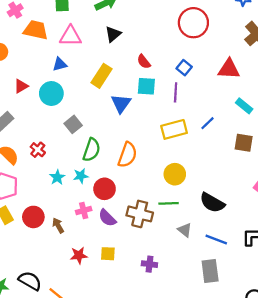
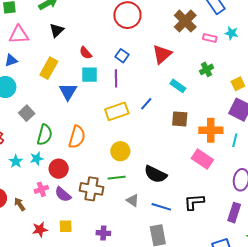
red triangle: (229, 69) -> (162, 54), turned -40

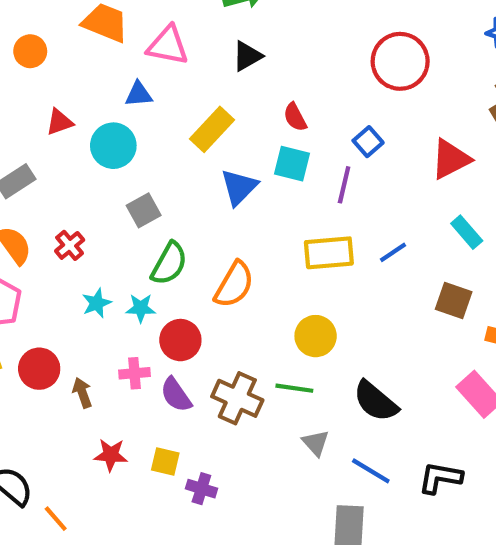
purple cross: (103, 233) -> (201, 489), moved

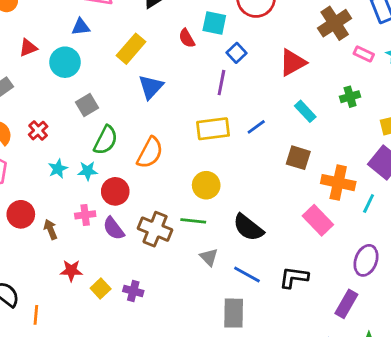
cyan square: (292, 164) -> (214, 23), moved
yellow square: (165, 461) -> (101, 288), moved, turned 36
orange line: (56, 519) -> (36, 315), turned 48

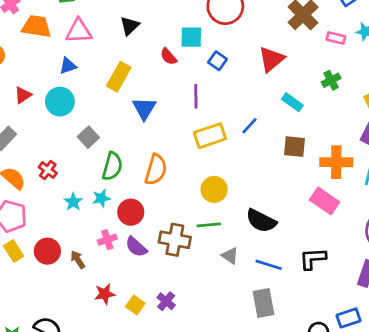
purple line: (221, 83) -> (196, 96), moved
purple cross: (133, 291) -> (166, 301), turned 36

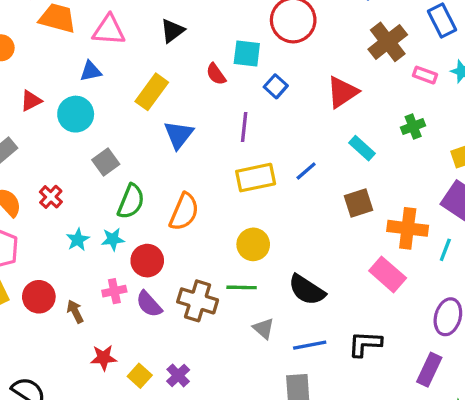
brown square: (294, 147) -> (358, 203), turned -30
blue line: (269, 265) -> (310, 345), turned -35

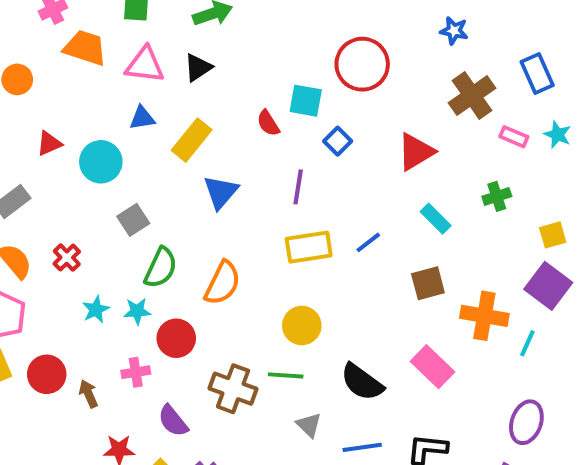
black triangle: (172, 31) -> (198, 68), moved
blue triangle: (91, 71) -> (142, 118), moved
pink rectangle: (388, 274) -> (433, 367), moved
purple semicircle: (149, 304) -> (173, 421), moved

